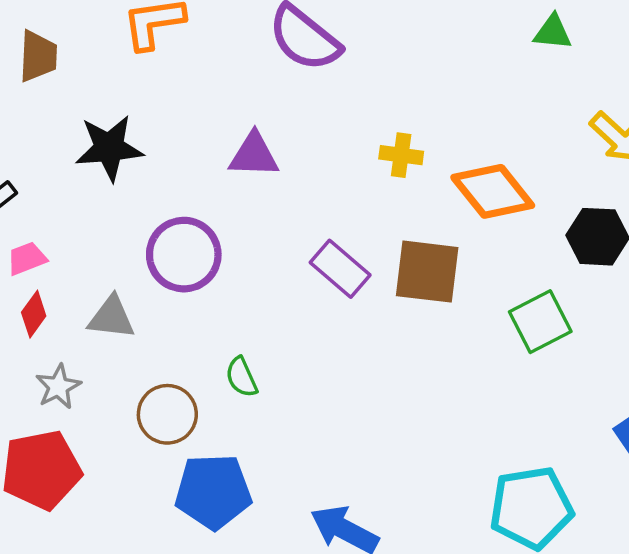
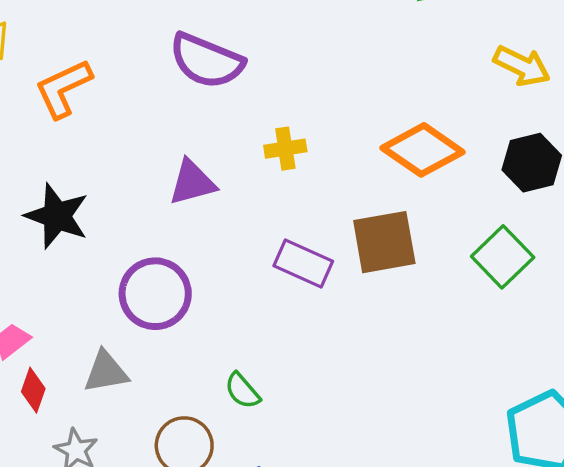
black star: (109, 148) -> (57, 216), turned -30
yellow cross: (401, 155) -> (285, 149), moved

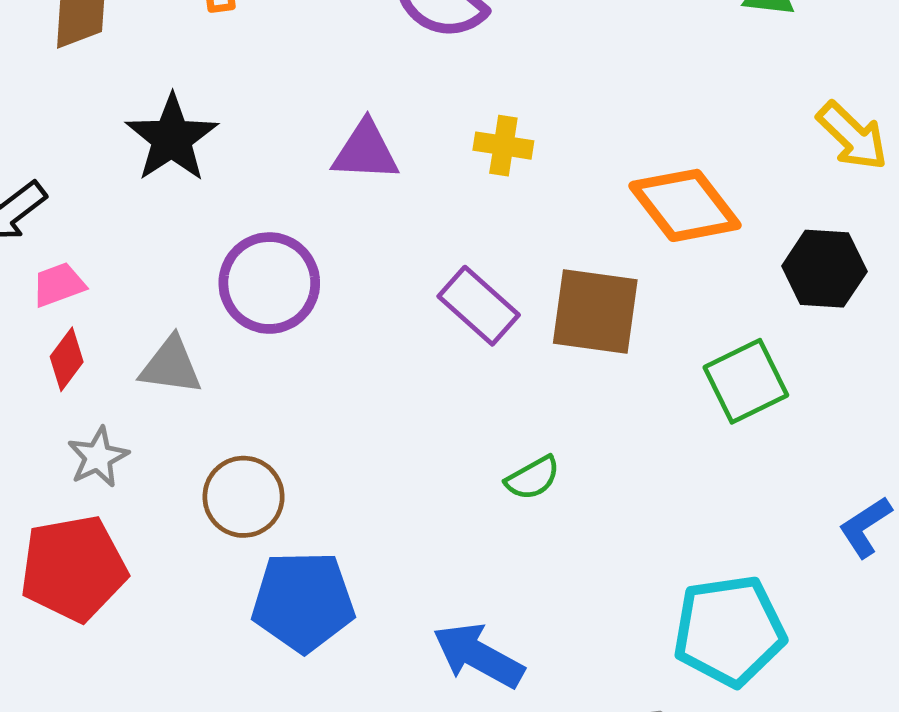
green semicircle: (242, 391) -> (533, 478), moved, turned -96

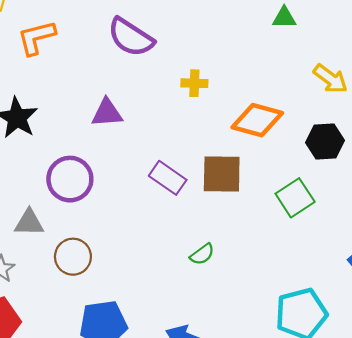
yellow cross: (503, 146) -> (194, 83), moved
orange diamond: (685, 205) -> (257, 120), turned -30
brown circle: (244, 497) -> (73, 257), moved

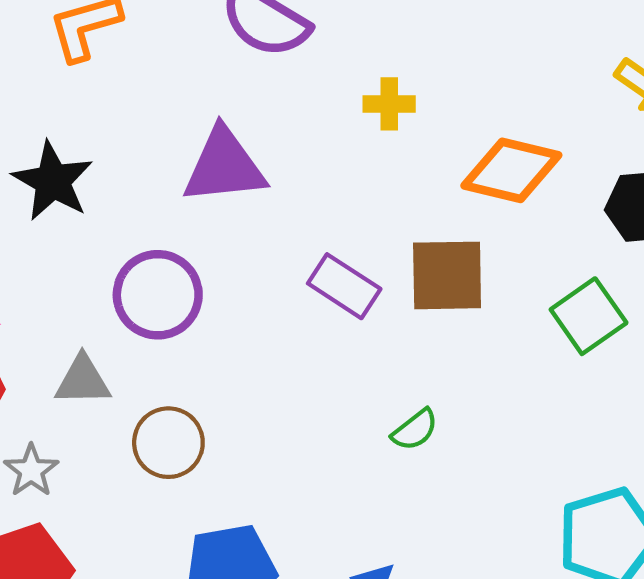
purple triangle: (107, 113) -> (224, 166), size x1.4

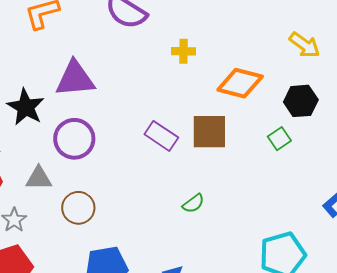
purple triangle: (224, 166) -> (75, 79), moved
black star: (53, 181) -> (26, 107), moved
green square: (589, 316) -> (279, 139), moved, size x0.7

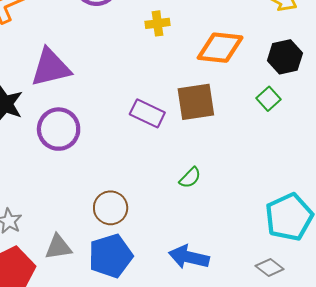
gray triangle: (39, 178) -> (58, 247), moved
brown circle: (78, 208) -> (111, 208), moved

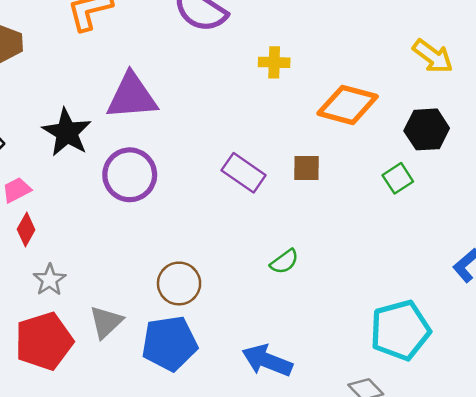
brown square: (196, 102) -> (307, 168), size x0.6
gray triangle: (58, 247) -> (106, 322), turned -44

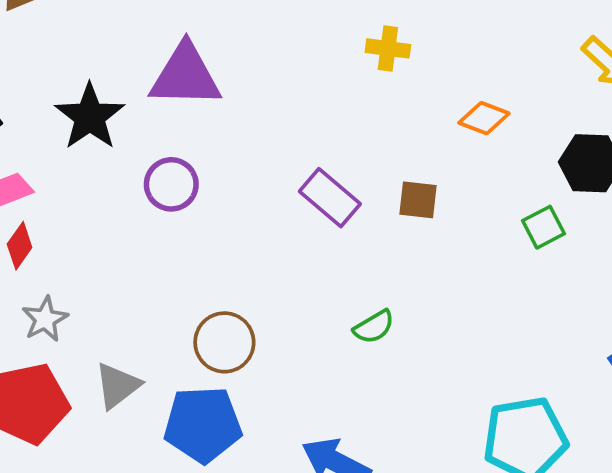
orange diamond: (348, 105) -> (484, 118), size x0.6
purple circle: (130, 175) -> (171, 184), size x0.7

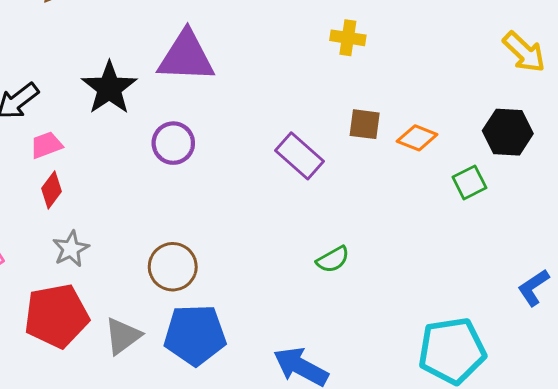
orange diamond: (484, 118) -> (417, 138), moved
brown square: (418, 200) -> (365, 124), moved
brown circle: (224, 342) -> (173, 267), moved
gray triangle: (117, 386) -> (123, 336), moved

